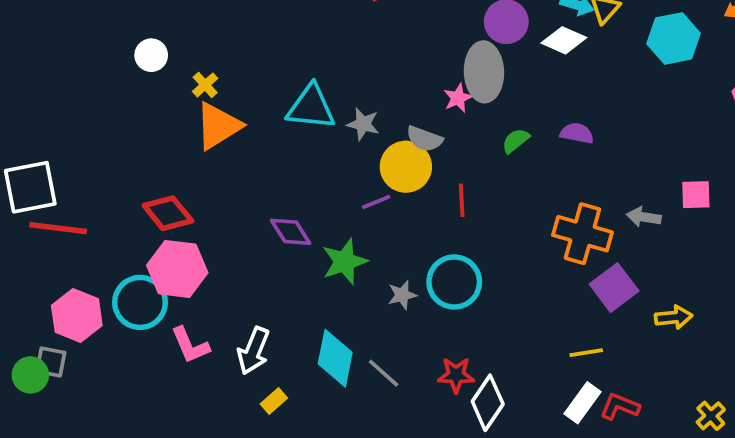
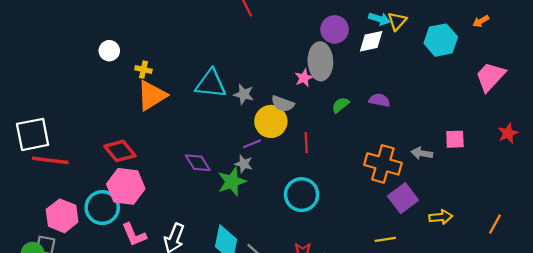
white diamond: (564, 40) -> (371, 41), turned -36
yellow cross: (205, 85) -> (143, 70), turned -35
gray star: (402, 295) -> (244, 164), moved, turned 30

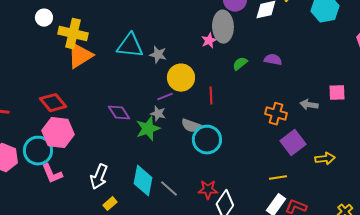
yellow cross: (143, 70) -> (73, 34), size x2.0
gray semicircle: (283, 104) -> (191, 126), moved
orange cross: (383, 164) -> (276, 114), size x0.7
pink L-shape: (134, 235) -> (52, 174), moved

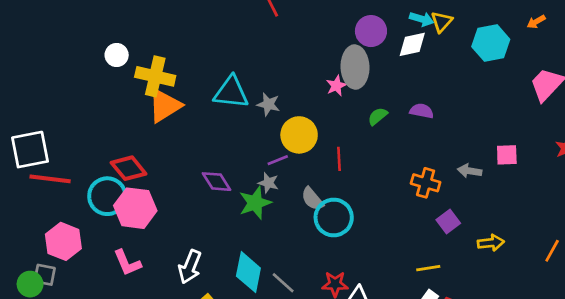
gray semicircle: (191, 126) -> (312, 199), turned 30
purple square: (293, 143) -> (448, 221), size x0.7
cyan circle: (38, 151) -> (107, 196), moved

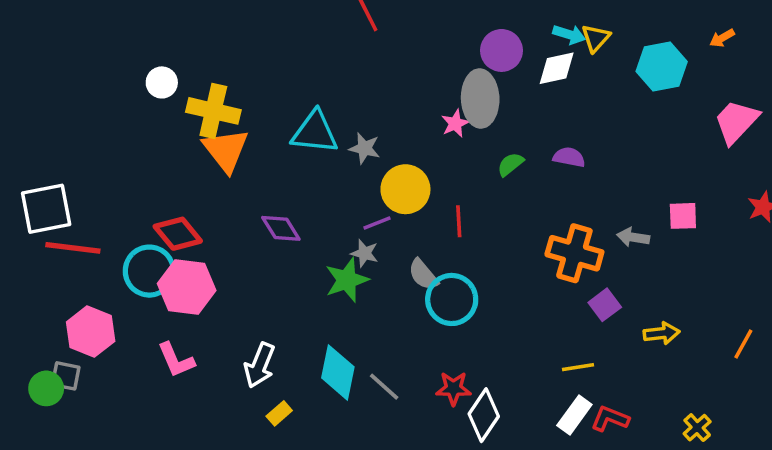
orange triangle: (165, 106) -> (226, 150), turned -36
purple diamond: (216, 182) -> (281, 228), moved
orange cross: (426, 183) -> (574, 253), size x1.4

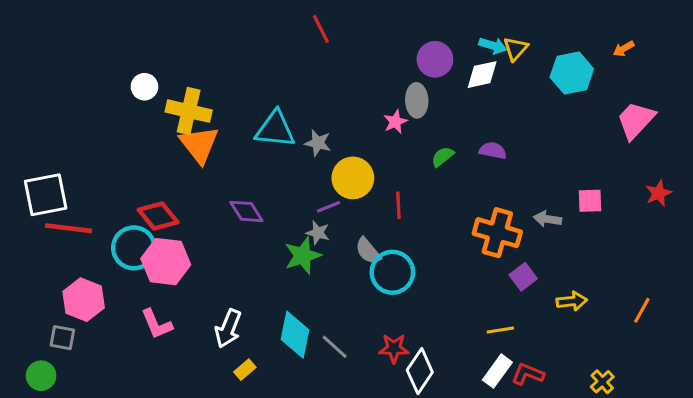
gray ellipse: (480, 98) -> (417, 100), size x0.7
green circle: (46, 388) -> (41, 376), moved

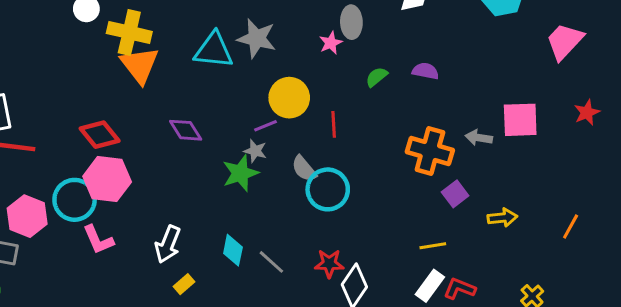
gray star: (318, 143) -> (257, 38), moved, size x1.5
pink square: (590, 201) -> (520, 120), size x1.5
cyan circle: (134, 248) -> (75, 200), moved
cyan diamond: (295, 335) -> (233, 250), size x0.7

